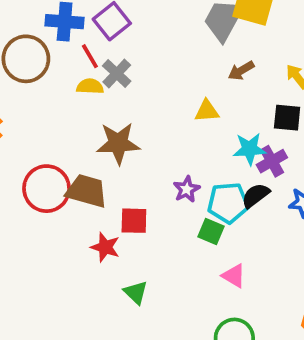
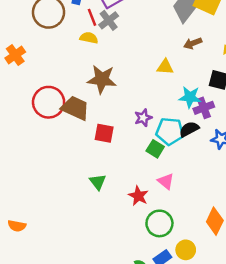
gray cross: (117, 73) -> (109, 20), moved
red star: (105, 247) -> (138, 196), moved

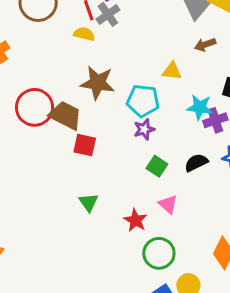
black semicircle: (189, 129) -> (196, 163), moved
cyan pentagon: (170, 131) -> (143, 101), moved
red square: (104, 133) -> (85, 145), moved

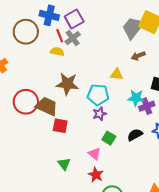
pink triangle: (168, 204) -> (94, 154), moved

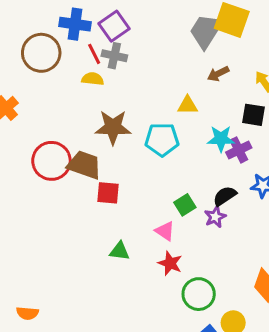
gray cross: (73, 38) -> (114, 56), turned -35
purple star: (100, 114) -> (215, 217), moved
green square: (109, 138) -> (185, 205), turned 32
green triangle: (64, 164) -> (120, 251), turned -40

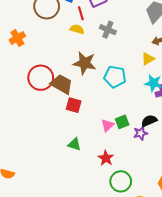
gray cross: (114, 56) -> (108, 30), moved
yellow triangle: (188, 105) -> (148, 59), moved, turned -40
pink triangle: (165, 231) -> (107, 125), moved, turned 32

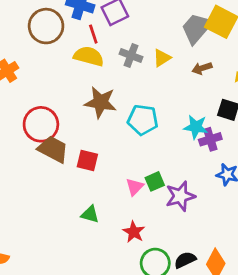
yellow semicircle: (77, 29) -> (89, 56), size x1.5
yellow triangle: (148, 59) -> (162, 58), moved
brown trapezoid: (62, 84) -> (53, 149), moved
black semicircle: (149, 121) -> (185, 260), moved
purple star: (141, 133) -> (180, 196), size x1.5

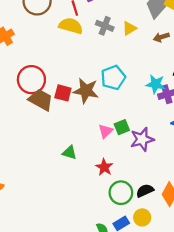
brown star: (101, 102) -> (86, 91), moved
cyan pentagon: (143, 120) -> (113, 78), turned -30
red square: (87, 160) -> (63, 93), moved

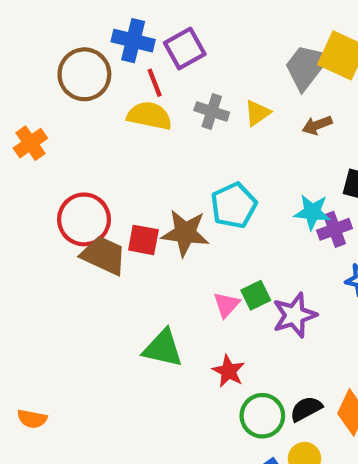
green triangle: (69, 152) -> (163, 348), size x1.5

